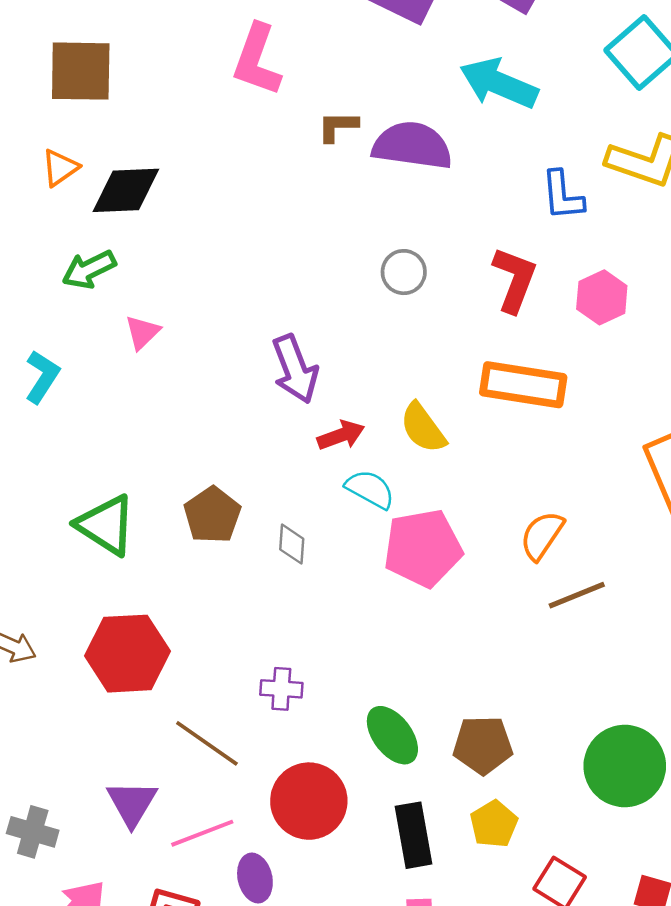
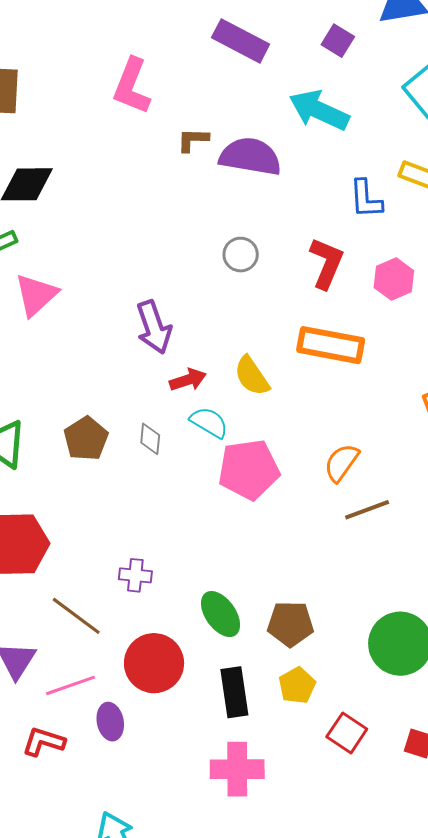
pink triangle: (142, 332) -> (36, 295), size x1.6
gray diamond: (292, 544) -> (150, 439), moved

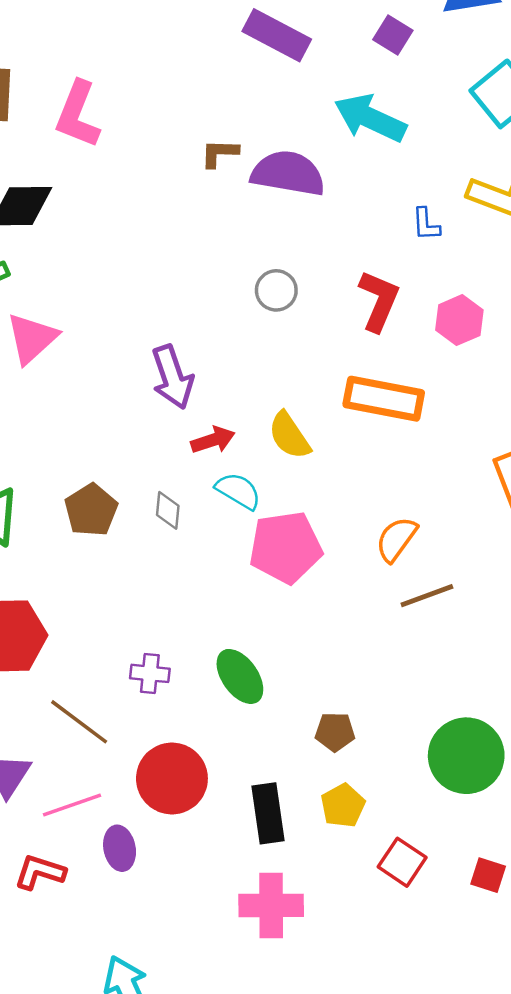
pink L-shape: (132, 86) -> (78, 114), moved
blue L-shape: (366, 199) -> (426, 224), size x0.7
green ellipse: (221, 614) -> (240, 676), moved
brown pentagon: (290, 624) -> (335, 732), size x0.7

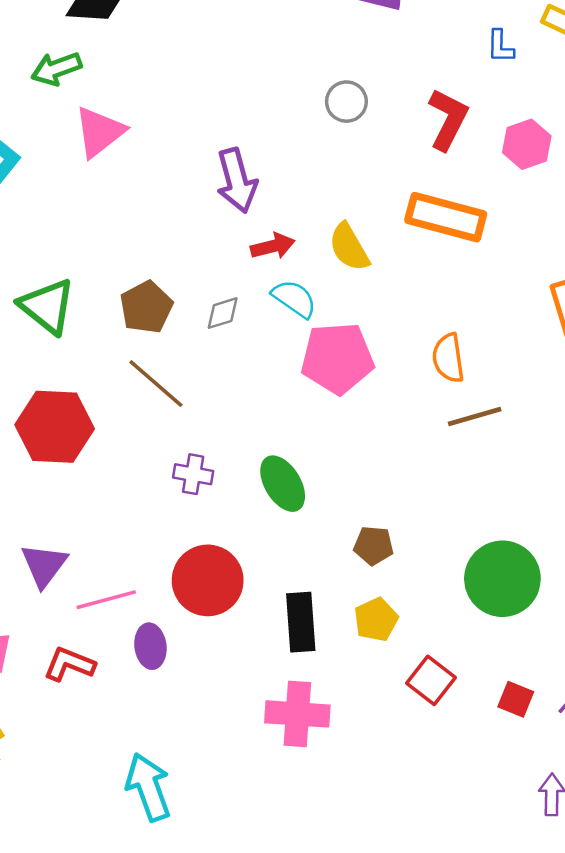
gray diamond: (168, 510) -> (223, 313), turned 63
orange semicircle: (396, 539) -> (448, 358), turned -48
brown line: (79, 722) -> (156, 384), moved

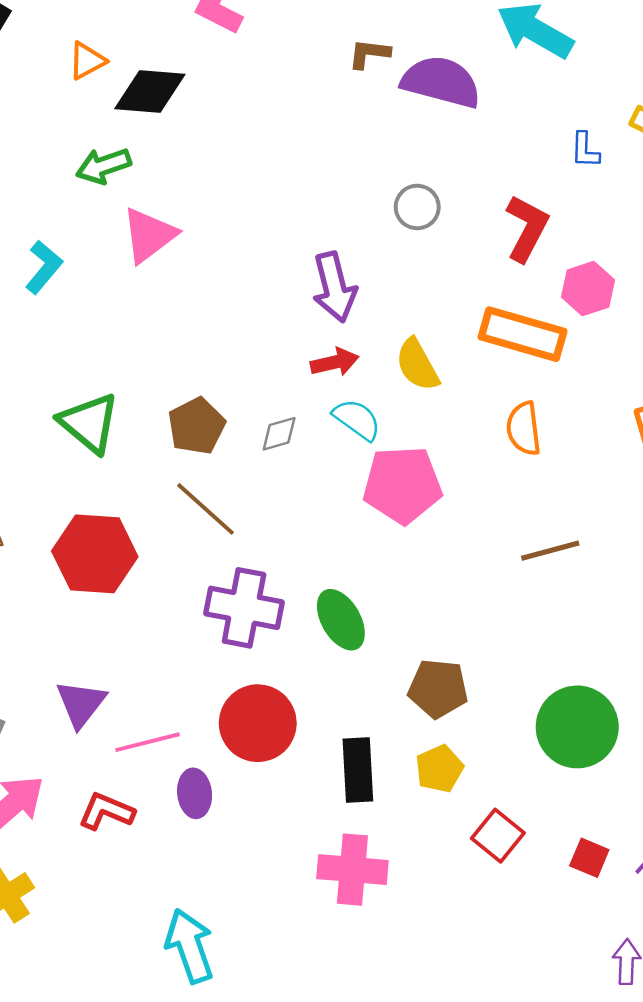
pink hexagon: (527, 144) -> (588, 289), moved
purple arrow: (237, 181) -> (334, 287), moved
orange semicircle: (448, 358) -> (524, 429), moved
purple cross: (193, 474) -> (244, 608), size x1.8
brown pentagon: (373, 546) -> (438, 689), size x1.4

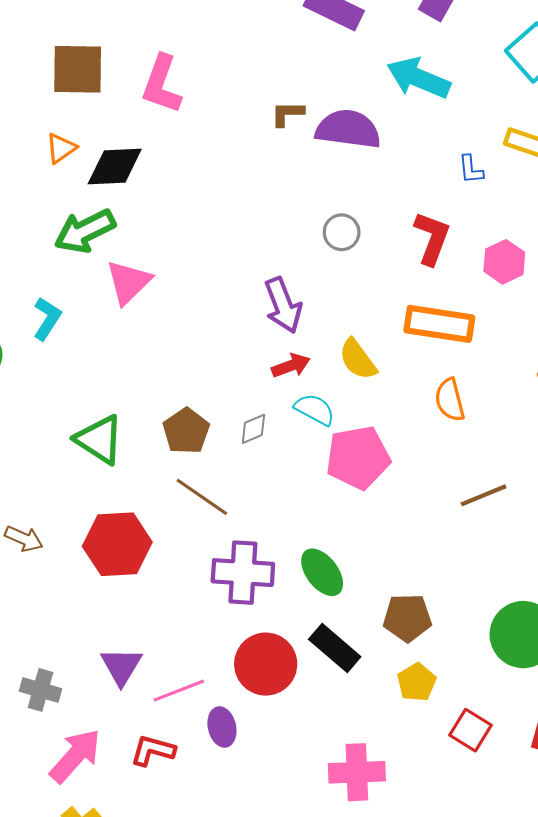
green arrow: (104, 166) -> (85, 231), size x1.4
pink hexagon: (588, 289) -> (504, 262), moved
black rectangle: (358, 770) -> (335, 648), moved, turned -39

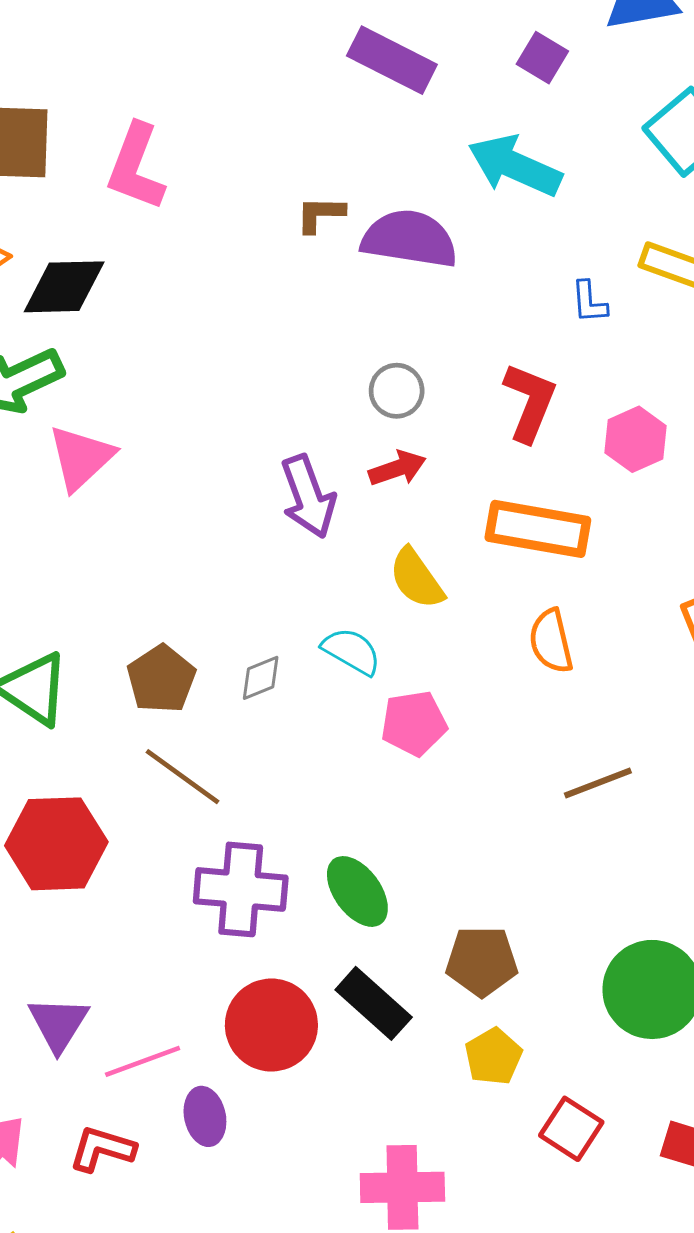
red arrow: (291, 366) -> (397, 468), moved
pink pentagon: (358, 457) -> (414, 723), size x0.7

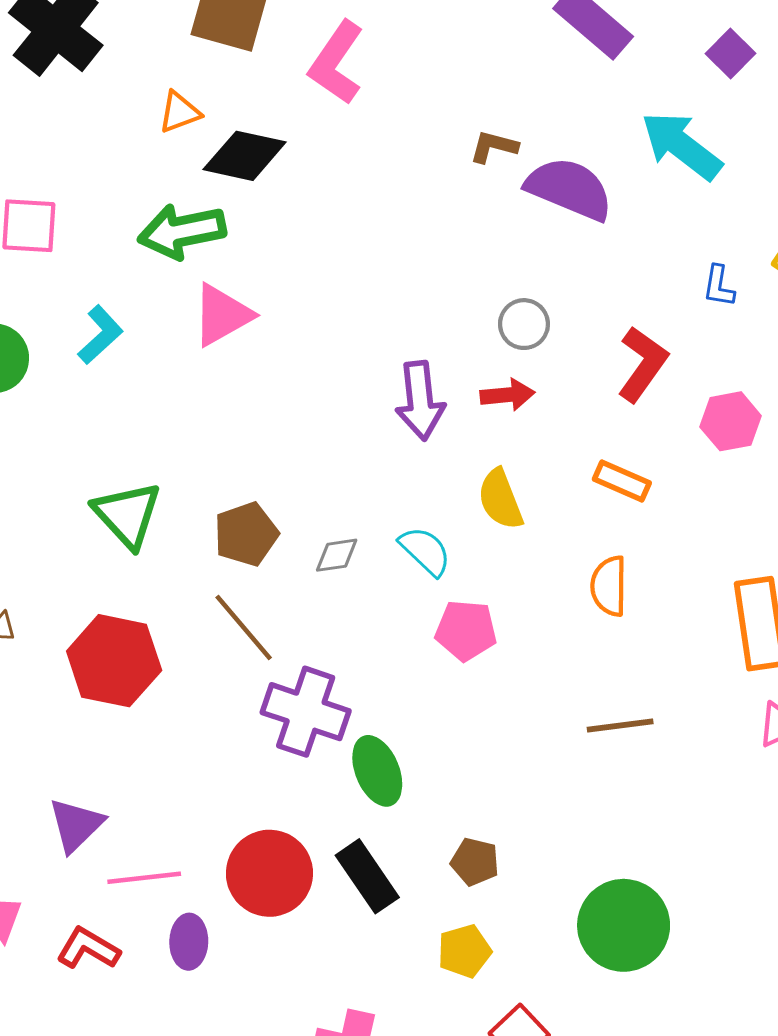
orange rectangle: (538, 529) -> (622, 481), size x0.6
purple cross: (241, 889) -> (306, 712), moved
brown pentagon: (482, 961) -> (475, 862), size x0.7

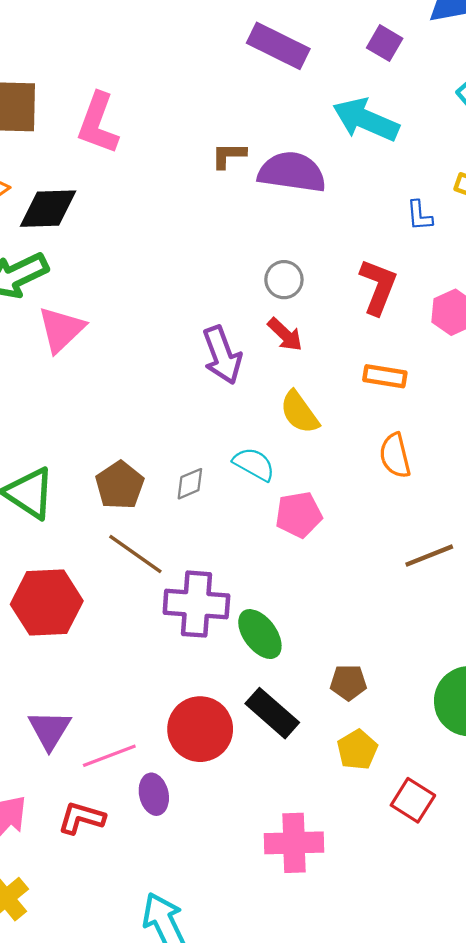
red arrow: (507, 395) -> (285, 335), turned 63

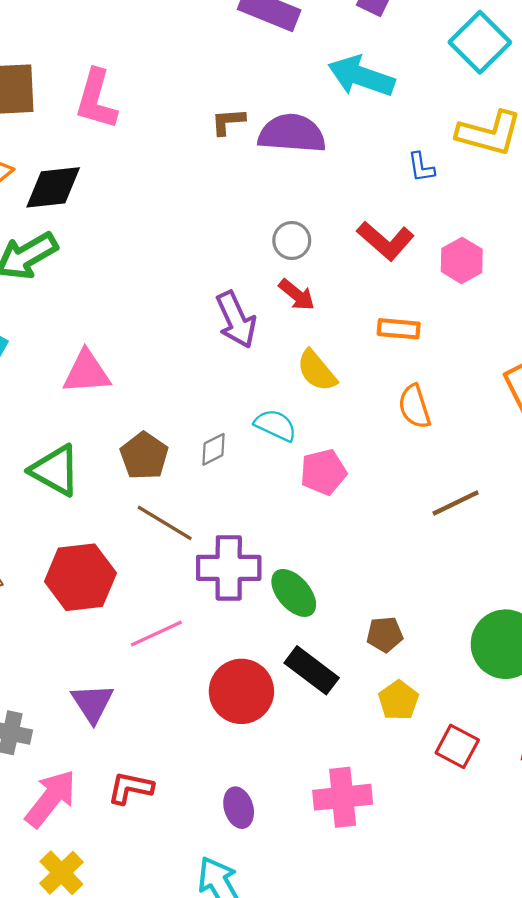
red L-shape: (378, 287) -> (385, 241), turned 114
pink triangle: (61, 329) -> (87, 372), moved, turned 44
pink line: (109, 756) -> (156, 633), moved
purple ellipse: (154, 794) -> (239, 808), moved

